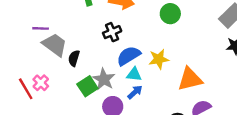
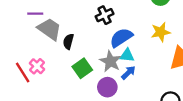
yellow star: (159, 59) -> (161, 32), moved
gray star: (104, 79) -> (110, 61), moved

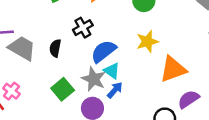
black semicircle: (68, 42) -> (55, 48), moved
cyan triangle: (127, 55) -> (112, 71), turned 35

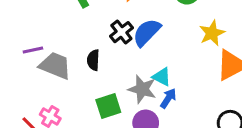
yellow star: (147, 42) -> (212, 33), moved
blue semicircle: (104, 51) -> (147, 32), moved
green square: (63, 89) -> (108, 106), turned 30

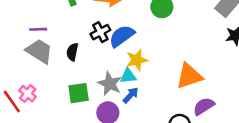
yellow star: (212, 33) -> (137, 60), moved
purple line: (33, 50) -> (38, 29), moved
cyan triangle: (162, 77) -> (128, 76), turned -42

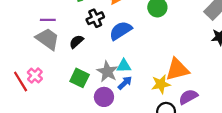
black cross: (100, 32) -> (95, 18), moved
black semicircle: (72, 52) -> (76, 42), turned 32
yellow star: (137, 60) -> (161, 84), moved
green square: (79, 93) -> (80, 78), turned 30

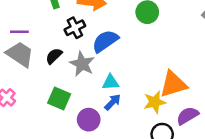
gray star: (107, 72) -> (82, 64), moved

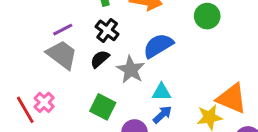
black cross: (75, 28) -> (107, 30), moved, turned -30
purple line: (19, 32) -> (63, 30), turned -30
orange triangle: (173, 84) -> (232, 98), turned 36

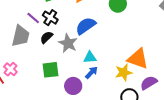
purple line: (63, 30) -> (33, 18), moved, turned 72
gray trapezoid: (62, 55) -> (20, 36), turned 70
green square: (103, 107) -> (51, 70), turned -30

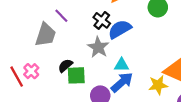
black cross: (50, 18) -> (102, 20), moved
black semicircle: (46, 37) -> (65, 66), moved
blue arrow: (91, 73) -> (122, 82), size x1.5

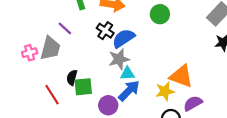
gray star: (98, 47) -> (119, 59), moved, turned 30
black semicircle: (65, 66) -> (72, 78), turned -32
pink cross: (31, 71) -> (30, 53), moved, turned 32
red line: (17, 77) -> (52, 95), moved

